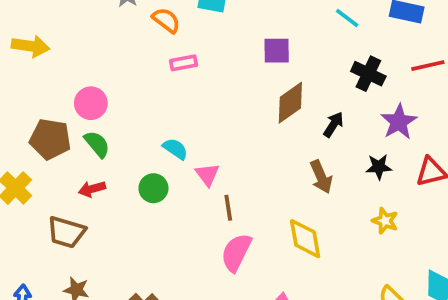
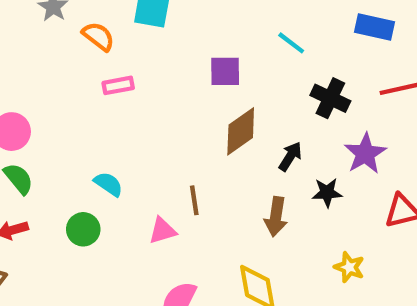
cyan line: (347, 18) -> (291, 43), moved
black star: (379, 167) -> (327, 192), moved
pink triangle: (207, 174) -> (163, 231), moved, turned 50
brown arrow: (321, 177) -> (276, 217), turned 32
brown line: (228, 208) -> (194, 200), moved

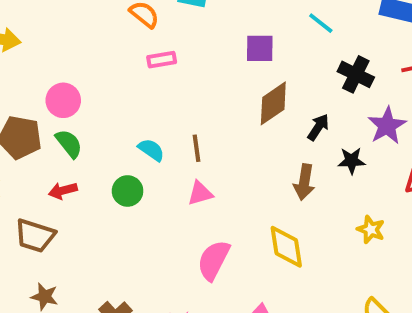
brown line: (194, 200) -> (196, 148), moved

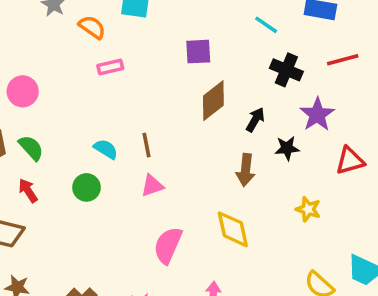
cyan line: (321, 23) -> (266, 25), moved
pink circle: (63, 100) -> (23, 91), moved
red arrow: (63, 191) -> (28, 191), turned 75

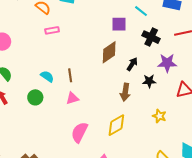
purple square: (198, 52) -> (119, 24), moved
purple star: (317, 114) -> (167, 63), turned 30
yellow diamond: (233, 229) -> (116, 125), turned 70

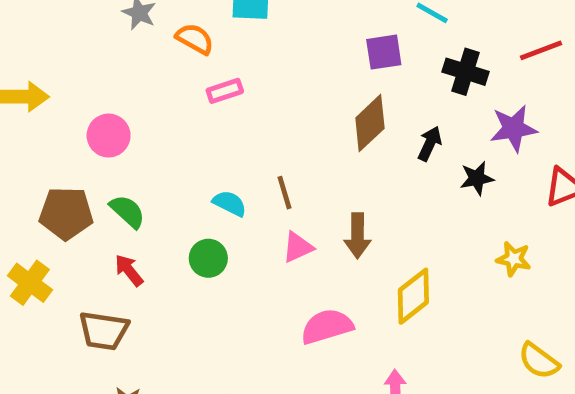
brown arrow: (125, 92) -> (357, 236), moved
pink semicircle: (79, 132) -> (327, 326), turned 55

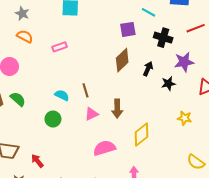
orange semicircle: (195, 39) -> (25, 36), moved
red arrow: (129, 270) -> (37, 161), moved

